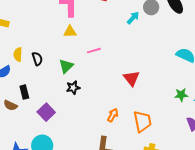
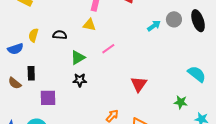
pink line: (94, 51) -> (108, 49), turned -32
black semicircle: (37, 59) -> (60, 35), moved, turned -80
green star: (181, 95) -> (181, 102), moved
purple square: (46, 112) -> (48, 98), turned 30

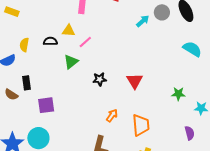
yellow triangle: (89, 25) -> (69, 31), moved
pink line: (108, 49) -> (85, 42), moved
cyan semicircle: (197, 74) -> (192, 49), moved
black star: (80, 80) -> (100, 79), moved

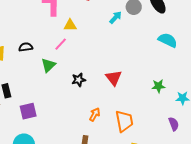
yellow triangle: (69, 31) -> (70, 25), moved

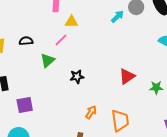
red triangle: (114, 78) -> (127, 76), moved, turned 30

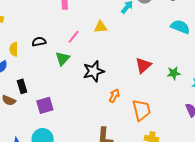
yellow triangle: (72, 22) -> (101, 27), moved
black star: (77, 77) -> (94, 71), size x1.5
orange arrow: (91, 112) -> (114, 96), moved

